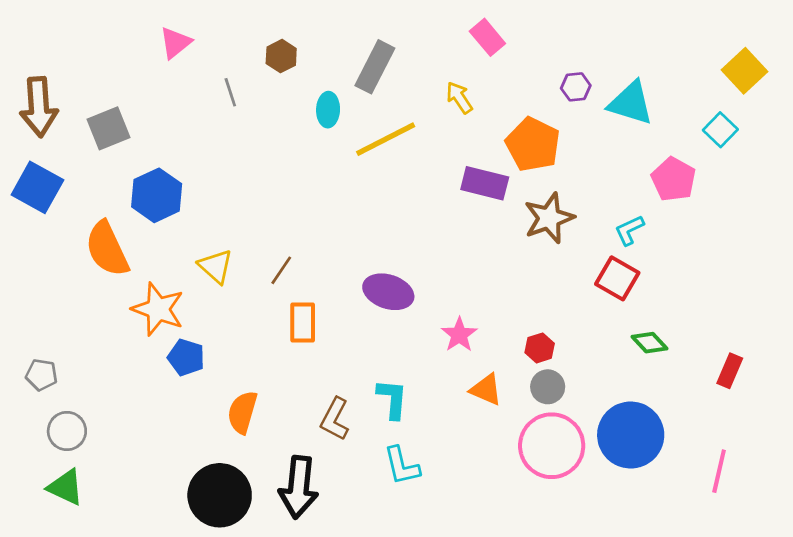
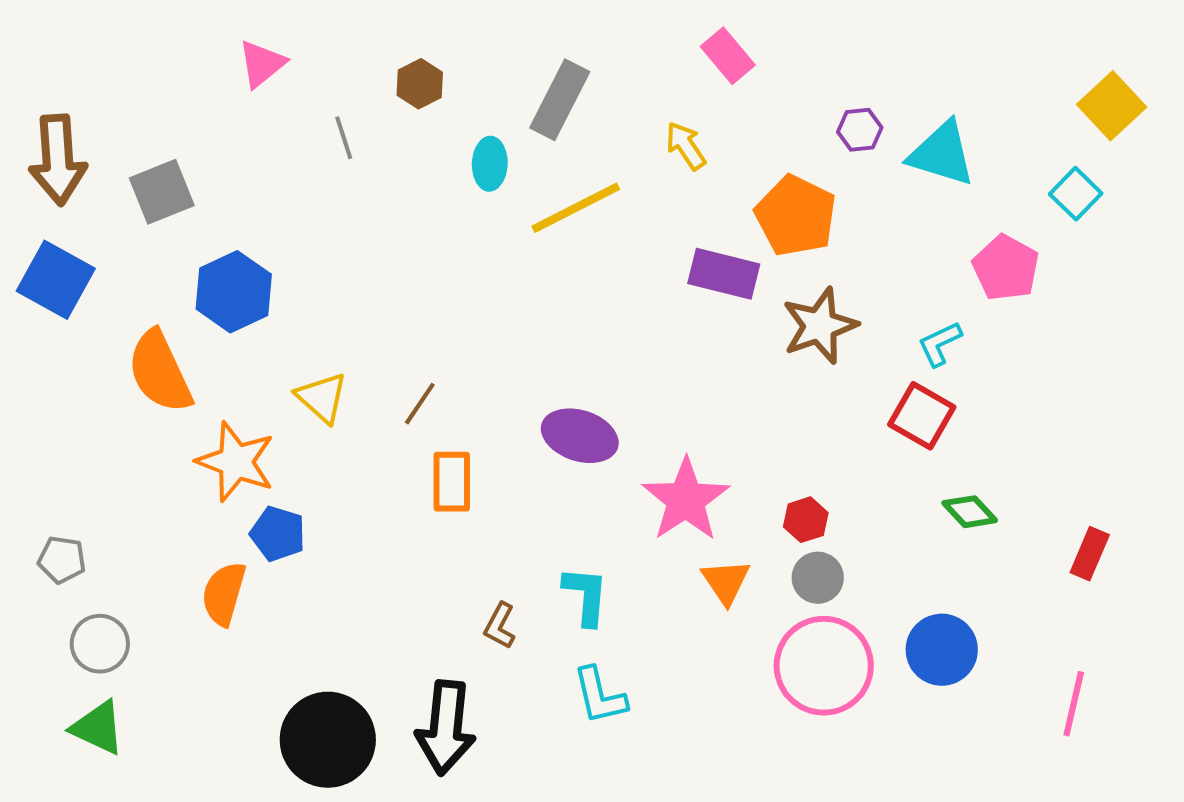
pink star: (459, 335) -> (686, 500), size x1.6
orange triangle: (486, 389) -> (726, 582), turned 33
orange semicircle: (242, 412) -> (224, 594), moved
brown L-shape: (335, 419) -> (500, 626), size x0.7
blue circle: (631, 435) -> (942, 650), size x0.7

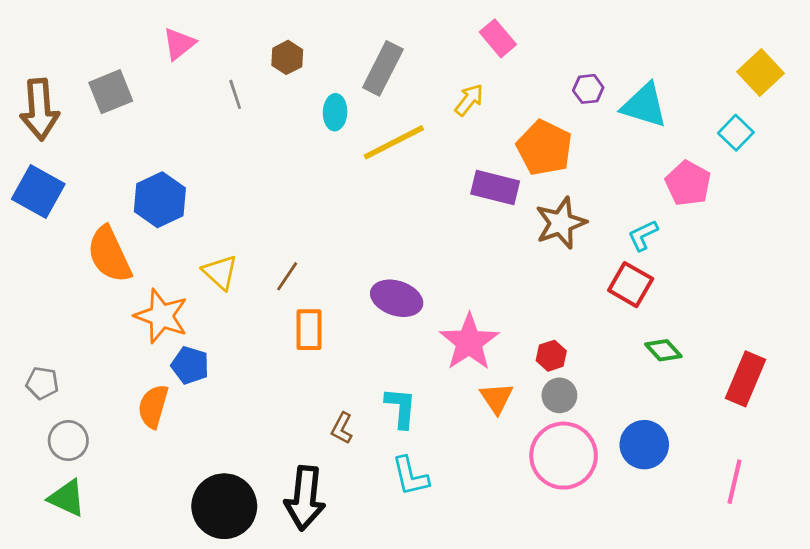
yellow arrow: (686, 146) -> (469, 100), turned 72
gray square: (162, 192) -> (111, 92), moved
red rectangle: (1090, 554) -> (745, 379), size x1.5

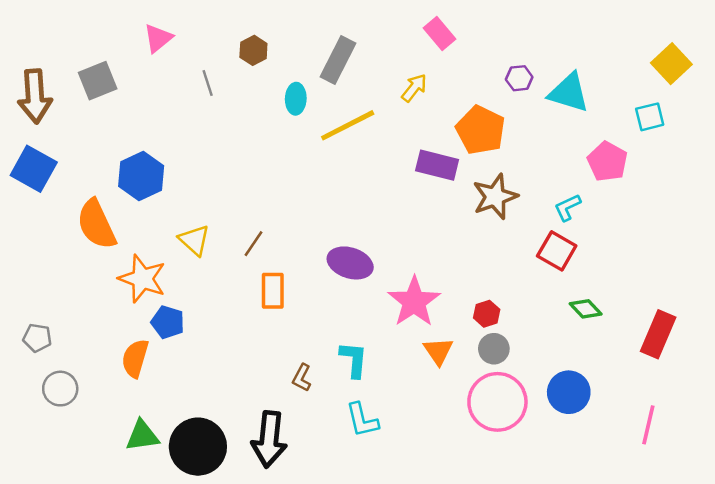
cyan square: (736, 133) -> (650, 117), turned 32
green triangle: (67, 498) -> (142, 436), moved, turned -33

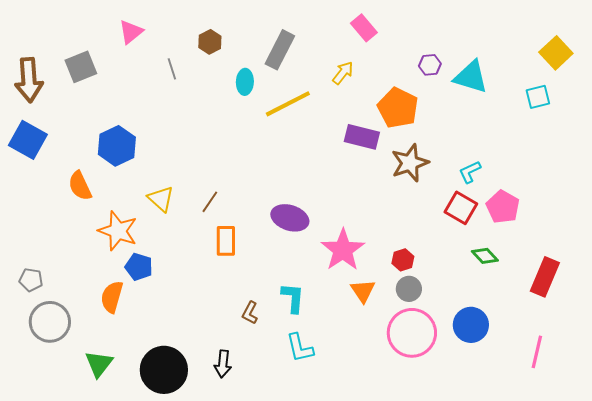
pink pentagon: (607, 162) -> (503, 207), moved
orange semicircle: (96, 224) -> (80, 186), size x0.7
gray circle: (60, 389) -> (50, 322), size x1.4
green triangle: (142, 436) -> (99, 364), moved, turned -44
black arrow: (269, 439) -> (223, 364), size x0.6

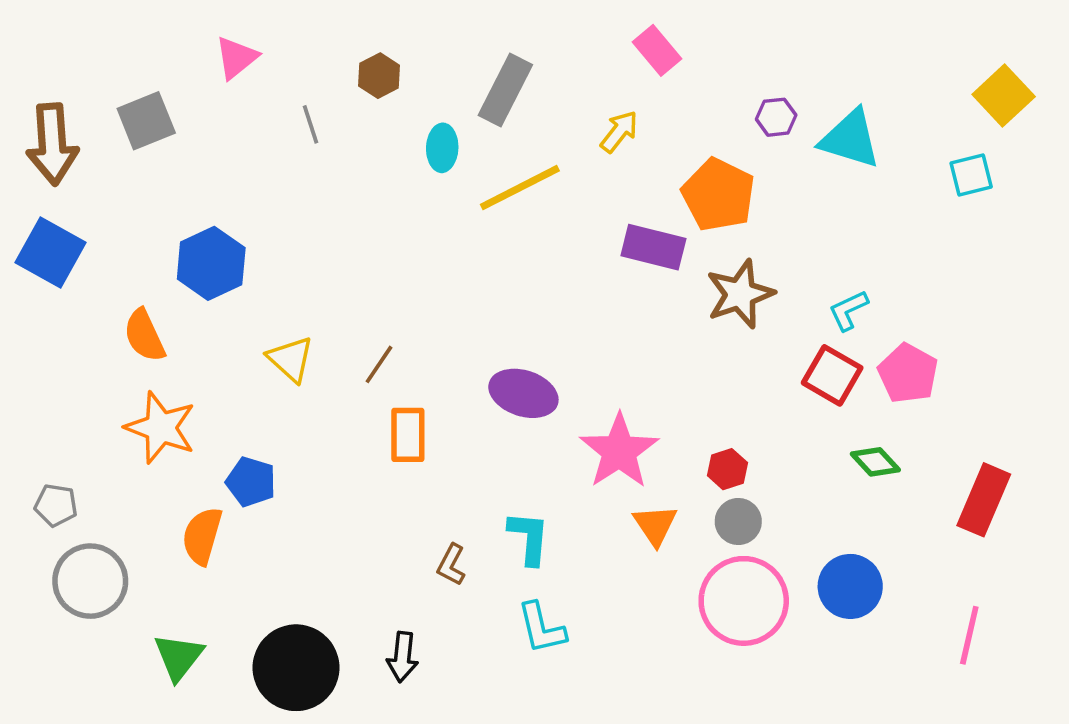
orange star: (118, 231) -> (161, 428), moved

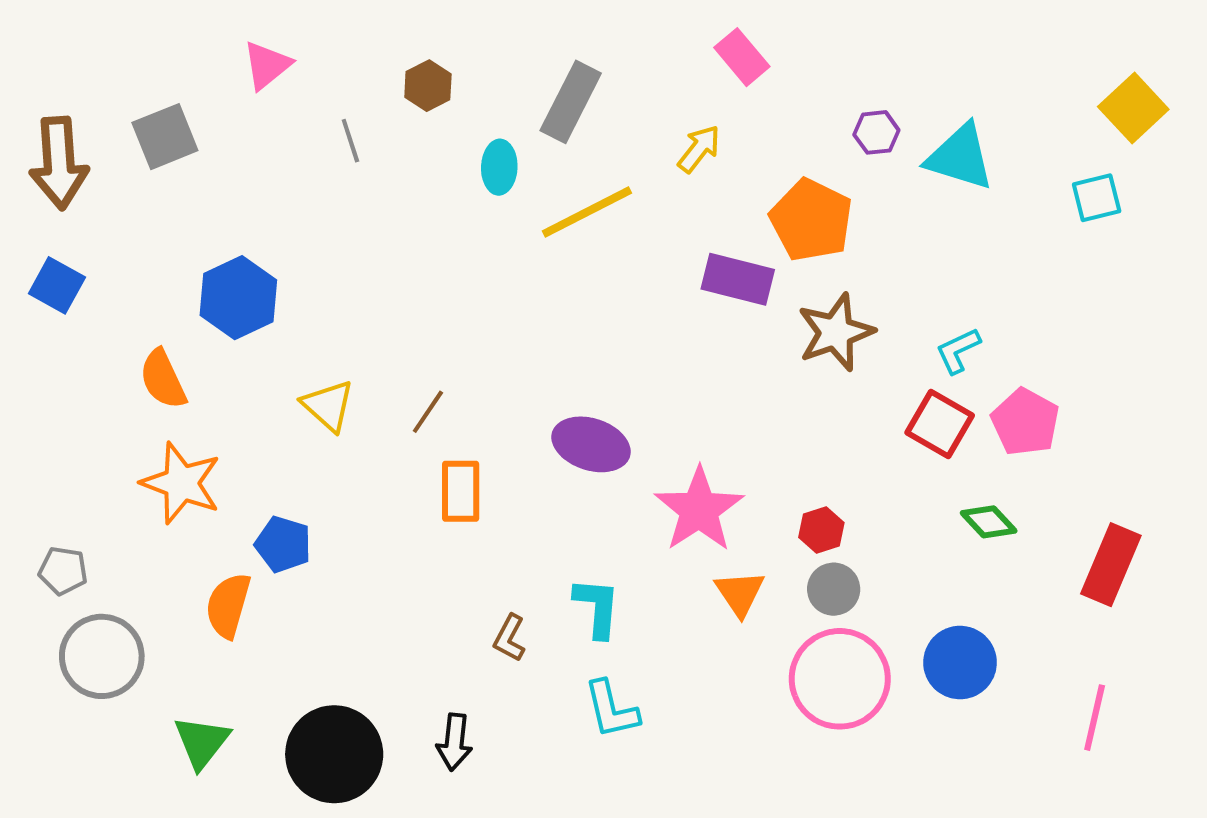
blue square: (51, 253) -> (57, 285), size x0.7

